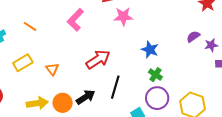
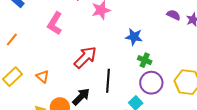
orange line: (30, 26) -> (12, 40), turned -72
purple semicircle: (193, 37) -> (174, 15), turned 72

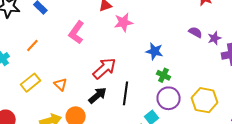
black arrow: (81, 97) -> (97, 95), moved

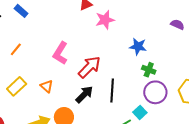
pink L-shape: (76, 32) -> (60, 53), moved

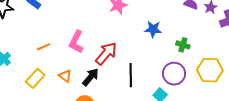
orange line: (16, 49) -> (44, 47), moved, turned 32
green cross: (149, 70) -> (183, 45), moved
black arrow: (84, 95) -> (91, 77), moved

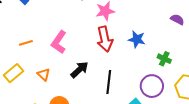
red arrow: (106, 53) -> (105, 39), moved, turned 120
black arrow: (91, 77) -> (79, 70), moved

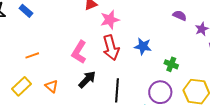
purple semicircle: (177, 19) -> (180, 16), moved
pink L-shape: (59, 42) -> (79, 52), moved

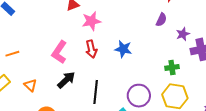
purple semicircle: (180, 16) -> (161, 20), turned 88
red arrow: (111, 48) -> (91, 49), size x0.7
green cross: (171, 64) -> (172, 67), moved, turned -32

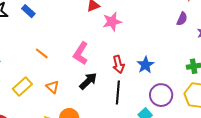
red arrow: (91, 49) -> (118, 64), moved
blue star: (123, 49) -> (145, 65), moved, turned 30
orange line: (12, 54) -> (42, 53), moved, turned 56

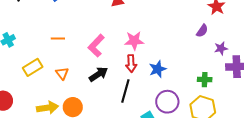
pink star: (112, 22) -> (134, 41), moved
orange line: (42, 53) -> (58, 38), turned -48

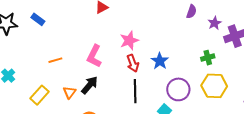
orange triangle: (62, 73) -> (69, 92), turned 32
black arrow: (98, 74) -> (90, 85), moved

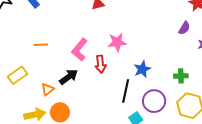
green cross: (208, 58) -> (181, 76), moved
red arrow: (133, 63) -> (101, 64), moved
black line: (135, 91) -> (126, 91), moved
orange triangle: (69, 92) -> (48, 89), moved

